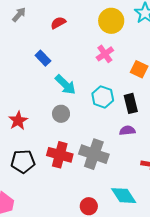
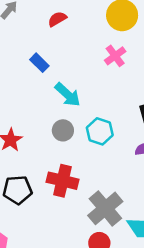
cyan hexagon: (103, 97) -> (100, 131), moved
gray cross: (94, 154) -> (105, 208), moved, turned 32

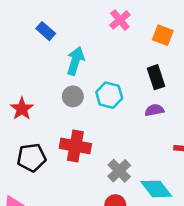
cyan arrow: (68, 95) -> (75, 61), turned -112
gray cross: (105, 208) -> (119, 171), size x0.7

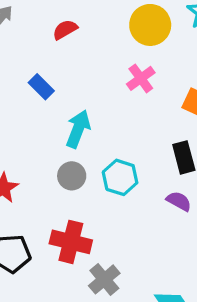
purple semicircle: (154, 110) -> (179, 201), turned 36
gray cross: (119, 171) -> (104, 279), moved

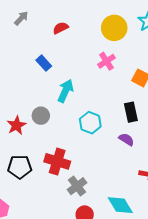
gray circle: (72, 176) -> (41, 116), moved

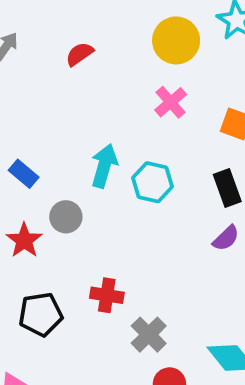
blue rectangle: (44, 63) -> (24, 174), moved
cyan hexagon: (90, 123) -> (152, 182), moved
purple semicircle: (126, 139) -> (226, 238), turned 112
red cross: (57, 161) -> (107, 295), size x0.7

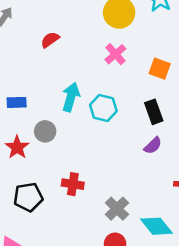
red semicircle: (80, 54) -> (50, 40), moved
blue rectangle: (24, 174) -> (17, 102), turned -42
gray cross: (149, 335) -> (117, 209), moved

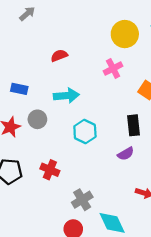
red semicircle: (50, 40) -> (59, 56), moved
cyan arrow: (71, 97) -> (66, 96), turned 55
cyan hexagon: (103, 108) -> (85, 131), moved

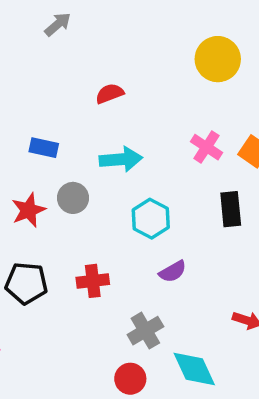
pink cross: (113, 69) -> (206, 147), moved, turned -30
purple semicircle: (126, 154) -> (173, 271), moved
red cross: (50, 170) -> (93, 281), turned -30

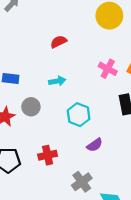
red semicircle: (110, 94) -> (59, 42), moved
cyan arrow: (121, 159) -> (57, 81), size x0.7

